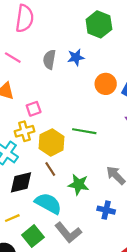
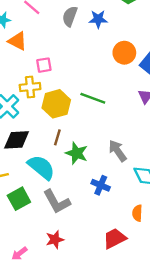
brown line: (50, 169) -> (57, 137), moved, turned 40

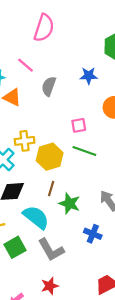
gray semicircle: (70, 16) -> (49, 86), moved
pink square: (44, 65) -> (79, 125), moved

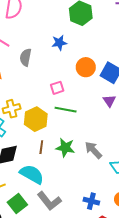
green star: (70, 204) -> (65, 148), moved
blue cross: (93, 234) -> (91, 201), moved

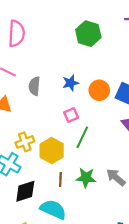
blue star: (59, 43) -> (71, 83), moved
green line: (66, 110) -> (82, 137), turned -70

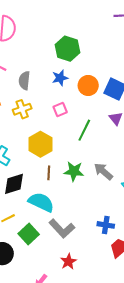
green hexagon: (88, 34) -> (67, 49), moved
green line: (82, 137) -> (84, 130), moved
yellow cross: (25, 142) -> (22, 109), moved

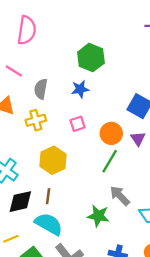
orange circle: (88, 86) -> (111, 133), moved
green line: (84, 130) -> (110, 161), moved
green star: (74, 171) -> (98, 216), moved
brown line: (49, 173) -> (48, 196), moved

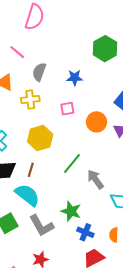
green hexagon: (91, 58) -> (105, 49), moved
green line: (110, 161) -> (72, 163), moved
green star: (98, 216) -> (71, 211), moved

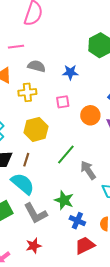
pink line: (17, 52) -> (16, 47), turned -49
gray semicircle: (39, 72) -> (37, 66), turned 84

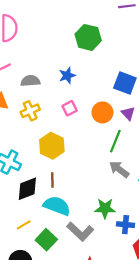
green line: (66, 155) -> (115, 141), moved

